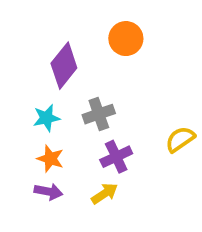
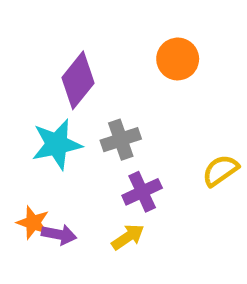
orange circle: (126, 39) -> (178, 59), moved
cyan star: (46, 118) -> (57, 144), size x1.5
orange star: (50, 159) -> (33, 223), moved

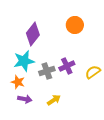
gray cross: (121, 140) -> (47, 71), moved
purple cross: (142, 192) -> (67, 66), moved
orange star: (33, 223) -> (18, 82), moved

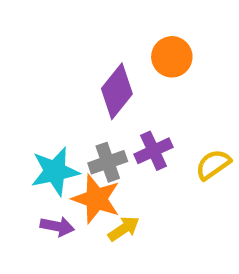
purple diamond: (33, 34) -> (117, 91), moved
cyan star: (24, 61) -> (55, 171), moved
orange star: (18, 82) -> (96, 199), moved, size x1.5

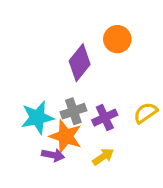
purple cross: (154, 151) -> (105, 118), moved
purple arrow: (57, 226) -> (53, 155), moved
yellow arrow: (124, 229) -> (103, 157), moved

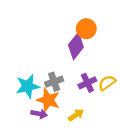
purple diamond: (80, 63) -> (76, 46), moved
purple cross: (105, 118) -> (87, 83), moved

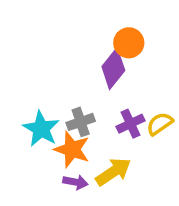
cyan star: (28, 86) -> (41, 129), turned -30
purple arrow: (39, 114) -> (75, 182), moved
yellow arrow: (76, 115) -> (113, 172), size x1.5

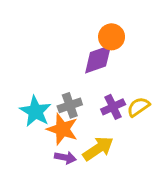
purple diamond: (113, 69) -> (98, 59), turned 32

